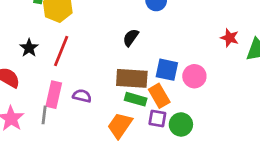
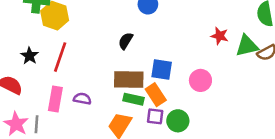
pink circle: (194, 76) -> (200, 80), moved
gray line: (44, 115) -> (37, 124), moved

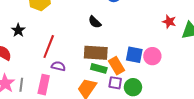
black semicircle: (126, 41) -> (95, 22), turned -80
red line: (60, 57) -> (49, 47), moved
blue square: (162, 69) -> (134, 55), moved
pink rectangle: (55, 99) -> (44, 85), moved

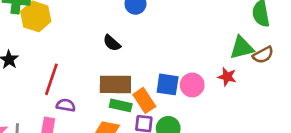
red star: (169, 22) -> (227, 77), moved

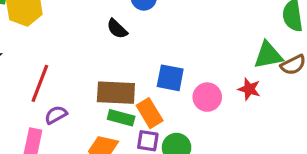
black semicircle: (112, 43) -> (117, 29), moved
blue square: (168, 84) -> (170, 78), moved
purple semicircle: (66, 105) -> (56, 115), turned -42

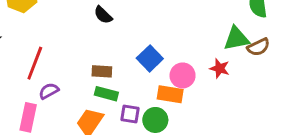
blue square: (170, 78) -> (150, 58), turned 35
brown rectangle: (116, 93) -> (102, 71), size x0.6
orange rectangle: (150, 113) -> (170, 94), moved, turned -50

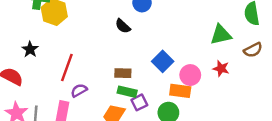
green triangle: (236, 39) -> (221, 35), moved
purple square: (130, 114) -> (139, 102), moved, turned -35

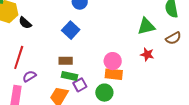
black semicircle: (123, 26) -> (25, 23), moved
blue square: (163, 61) -> (71, 30), moved
pink circle: (190, 75) -> (113, 61), moved

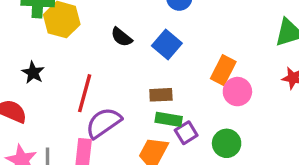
black semicircle: (25, 23) -> (122, 37), moved
orange rectangle: (114, 74) -> (223, 70), moved, turned -66
purple semicircle: (29, 76) -> (103, 123), size x1.6

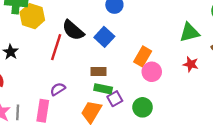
black semicircle: (122, 37) -> (73, 30), size x1.5
red line: (85, 93) -> (56, 47), moved
purple semicircle: (103, 123) -> (58, 89), size x0.6

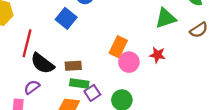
black semicircle: (73, 30) -> (42, 63), moved
blue square: (104, 37) -> (66, 18), moved
red star: (191, 64) -> (157, 55), moved

